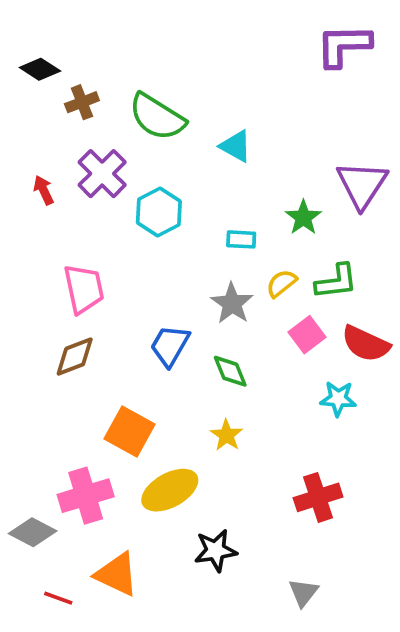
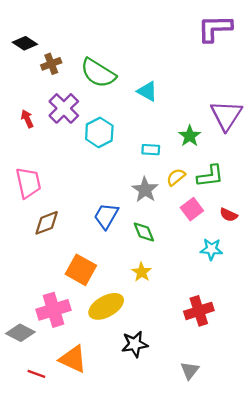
pink trapezoid: (84, 289) -> (28, 183), moved
red semicircle: (366, 344) -> (229, 215), size x0.6

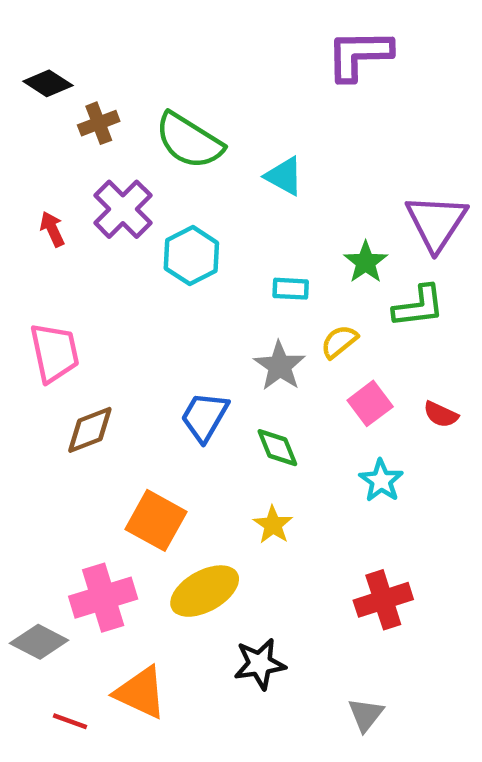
purple L-shape: (215, 28) -> (359, 55), moved
green L-shape: (210, 176) -> (419, 306), moved
cyan star: (211, 249) -> (381, 481), moved, turned 30

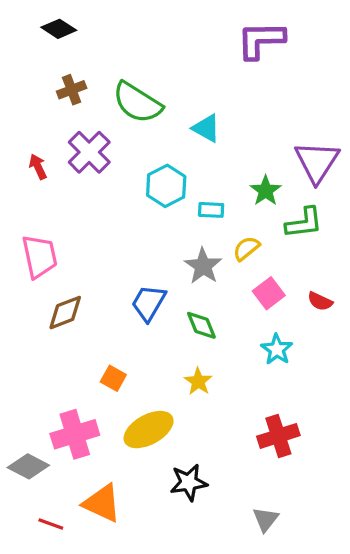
black diamond: (48, 83) -> (59, 29), moved
cyan hexagon: (191, 256) -> (166, 186), moved
orange square: (156, 520) -> (113, 378), size x0.6

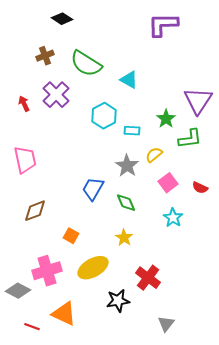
black diamond: (59, 29) -> (62, 19), moved
brown diamond: (65, 313) -> (35, 211), moved
red cross: (278, 436) -> (148, 278), moved, turned -35

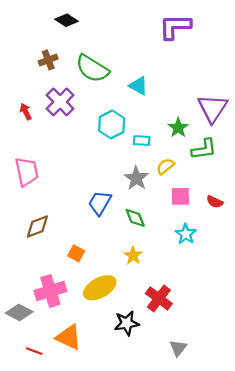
pink square: (168, 183) -> (180, 196), turned 36

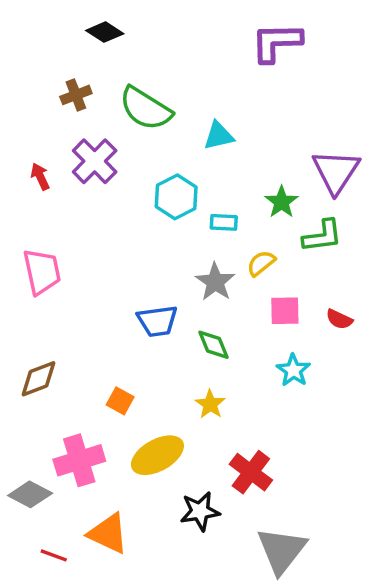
cyan triangle: (138, 86) -> (219, 136), turned -42
blue trapezoid: (100, 203) -> (157, 321), turned -128
brown diamond: (37, 226) -> (39, 379), moved
gray triangle: (178, 348) -> (282, 550), size x1.8

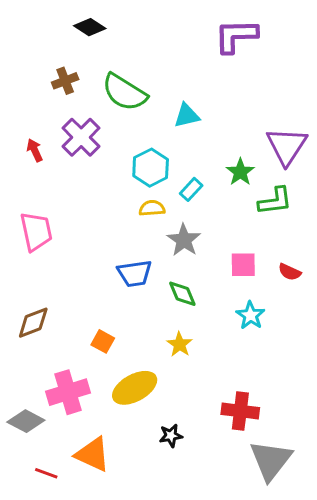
cyan rectangle: (224, 222) -> (191, 189), turned -50
yellow semicircle: (261, 263) -> (152, 208), moved, turned 35
red cross: (251, 472) -> (240, 411), moved, turned -30
black star: (200, 511) -> (171, 436), size x0.7
gray triangle: (282, 550) -> (271, 460), moved

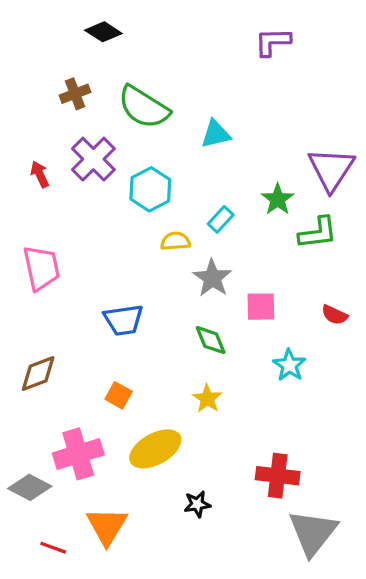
purple L-shape: (236, 36) -> (273, 42), size x0.7
cyan hexagon: (151, 168) -> (150, 189), moved
pink square: (243, 265) -> (261, 307), moved
blue trapezoid: (135, 273) -> (124, 320), moved
orange triangle: (93, 454) -> (107, 526), turned 36

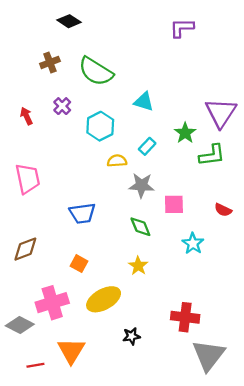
cyan triangle: (216, 134) -> (144, 102), moved, turned 30
purple cross: (93, 159) -> (62, 106), size x0.6
gray star: (212, 278) -> (142, 185), turned -30
red line: (53, 548) -> (35, 365), turned -30

